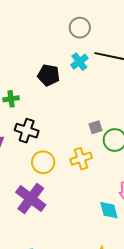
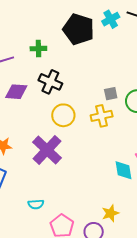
black pentagon: (49, 75) -> (79, 29), size x1.4
gray square: (96, 127) -> (111, 94), moved

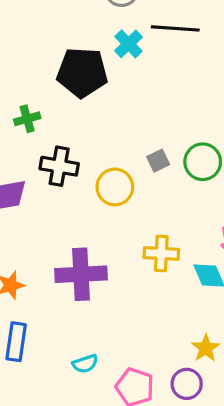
yellow circle: (63, 115) -> (115, 187), moved
yellow cross: (102, 116) -> (161, 253), moved, turned 30
purple cross: (47, 150) -> (81, 274), turned -32

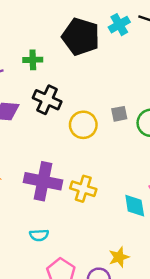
yellow cross: (161, 253) -> (83, 189), moved
cyan semicircle: (85, 364) -> (39, 235), moved

